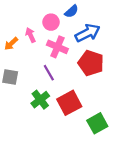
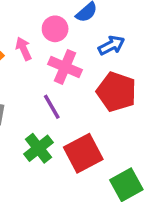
blue arrow: (88, 33) -> (111, 45), size x0.7

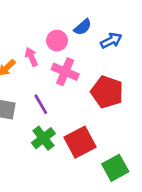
blue arrow: (111, 45) -> (111, 41), moved
purple line: (52, 107) -> (41, 104), moved

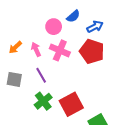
pink arrow: (31, 57) -> (36, 49), moved
red pentagon: (107, 92) -> (92, 51), moved

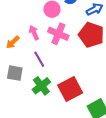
orange arrow: (15, 47) -> (13, 42), moved
gray square: (14, 79) -> (15, 73), moved

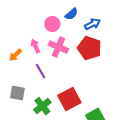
gray square: (15, 73) -> (17, 93), moved
green cross: (41, 86) -> (42, 106), moved

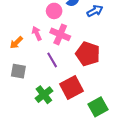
red pentagon: (89, 48) -> (88, 54), moved
purple line: (40, 71) -> (52, 60), moved
gray square: (17, 93) -> (18, 71), moved

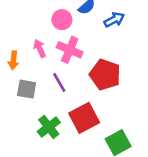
orange arrow: (16, 43) -> (13, 60), turned -40
gray square: (18, 71) -> (27, 89), moved

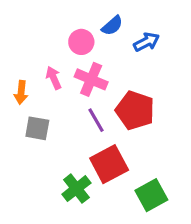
purple line: (59, 82) -> (96, 120), moved
green cross: (49, 127) -> (76, 189), moved

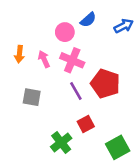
blue arrow: (146, 42) -> (124, 26), moved
orange arrow: (21, 92) -> (19, 54), moved
red square: (109, 164) -> (86, 124), size x0.6

